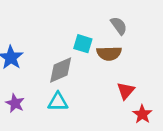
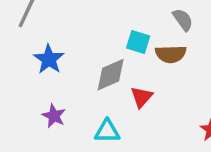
red triangle: (126, 91) -> (142, 97), moved
cyan triangle: (58, 102) -> (107, 131), moved

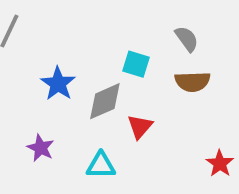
brown semicircle: (171, 54) -> (193, 82), moved
blue star: (49, 59) -> (58, 84), moved

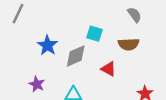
gray semicircle: (187, 39) -> (134, 15), moved
red triangle: (140, 126) -> (109, 69), moved, turned -42

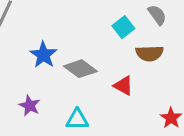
cyan square: (94, 34) -> (123, 27), moved, turned 35
gray diamond: (76, 56) -> (80, 69), turned 60

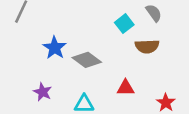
red triangle: (123, 86) -> (126, 88), moved, turned -30

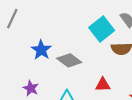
cyan square: (124, 24) -> (102, 29), size x1.5

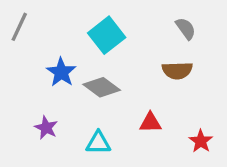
cyan square: (102, 29) -> (107, 35), moved

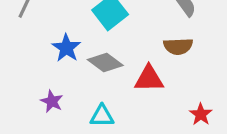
red triangle: (150, 123) -> (149, 79), moved, size x1.4

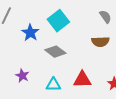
blue star: (66, 48) -> (30, 33), moved
red triangle: (149, 79) -> (82, 80), moved

